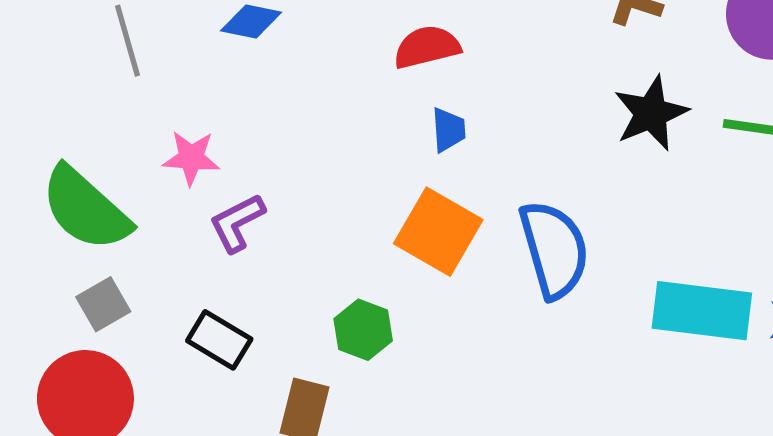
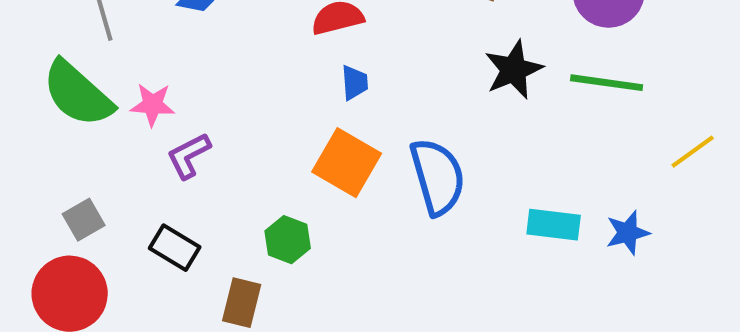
green semicircle: (85, 209) -> (78, 94), moved
cyan rectangle: (702, 311) -> (554, 225), size x0.7

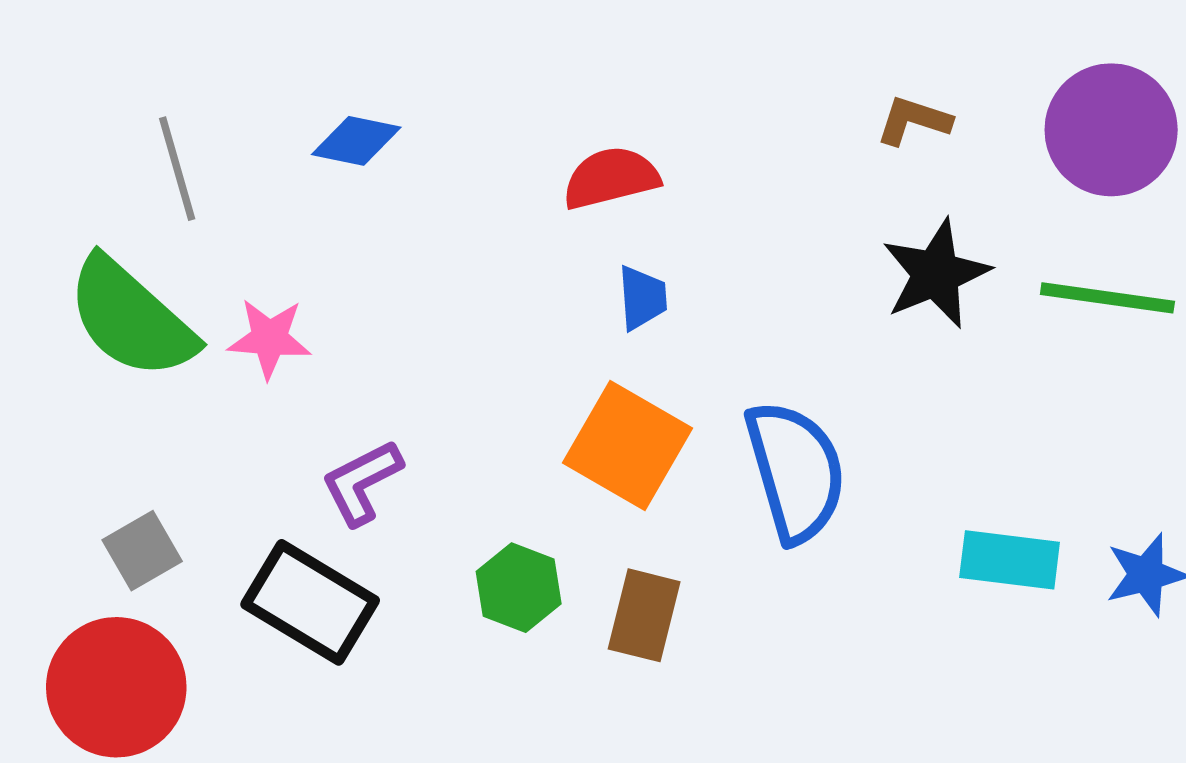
purple L-shape: (189, 156) -> (362, 482), moved
black rectangle: (175, 248) -> (310, 602), size x1.4
brown rectangle: (242, 303) -> (644, 615), moved

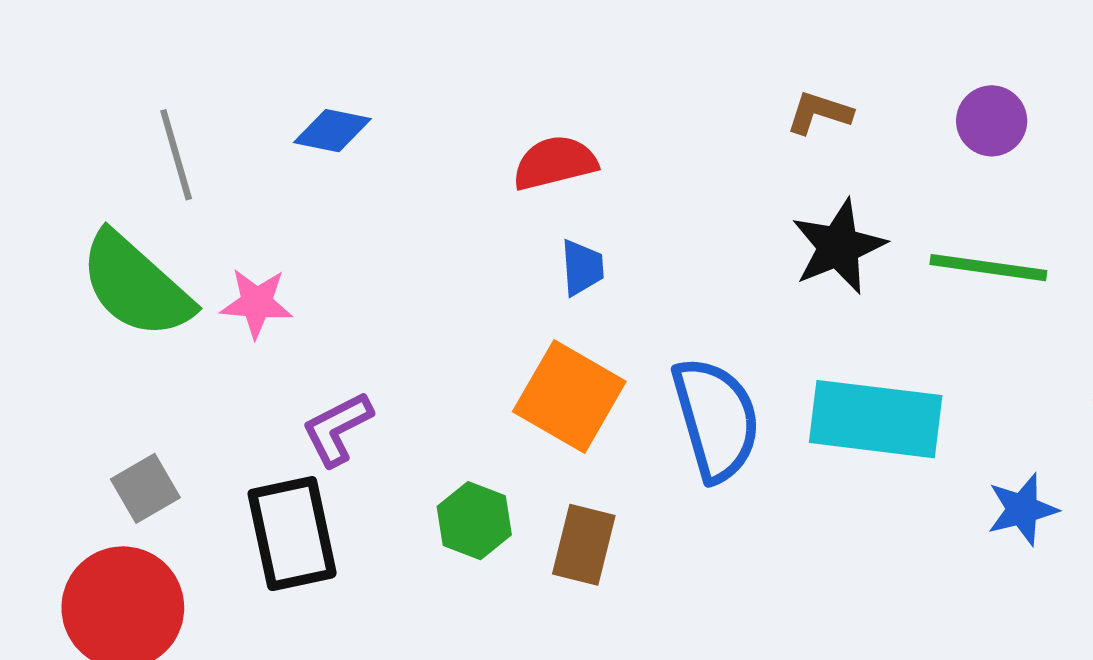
purple circle: (1111, 130) -> (992, 121), size x0.6
cyan rectangle: (1010, 560) -> (876, 419), moved, size x1.5
black rectangle: (310, 602) -> (292, 534), turned 47

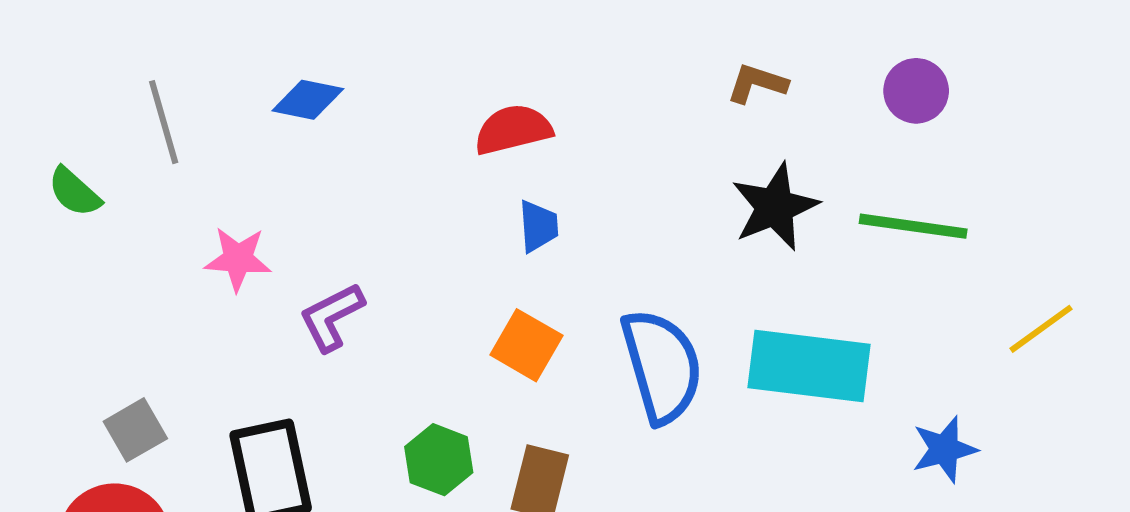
green semicircle: (136, 285) -> (74, 192), moved, size x0.5
orange square: (569, 397) -> (526, 345), size x0.7
purple L-shape: (337, 429) -> (332, 317), moved

